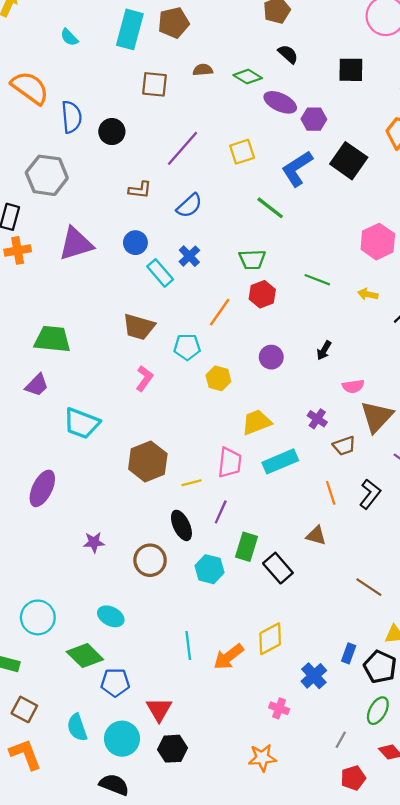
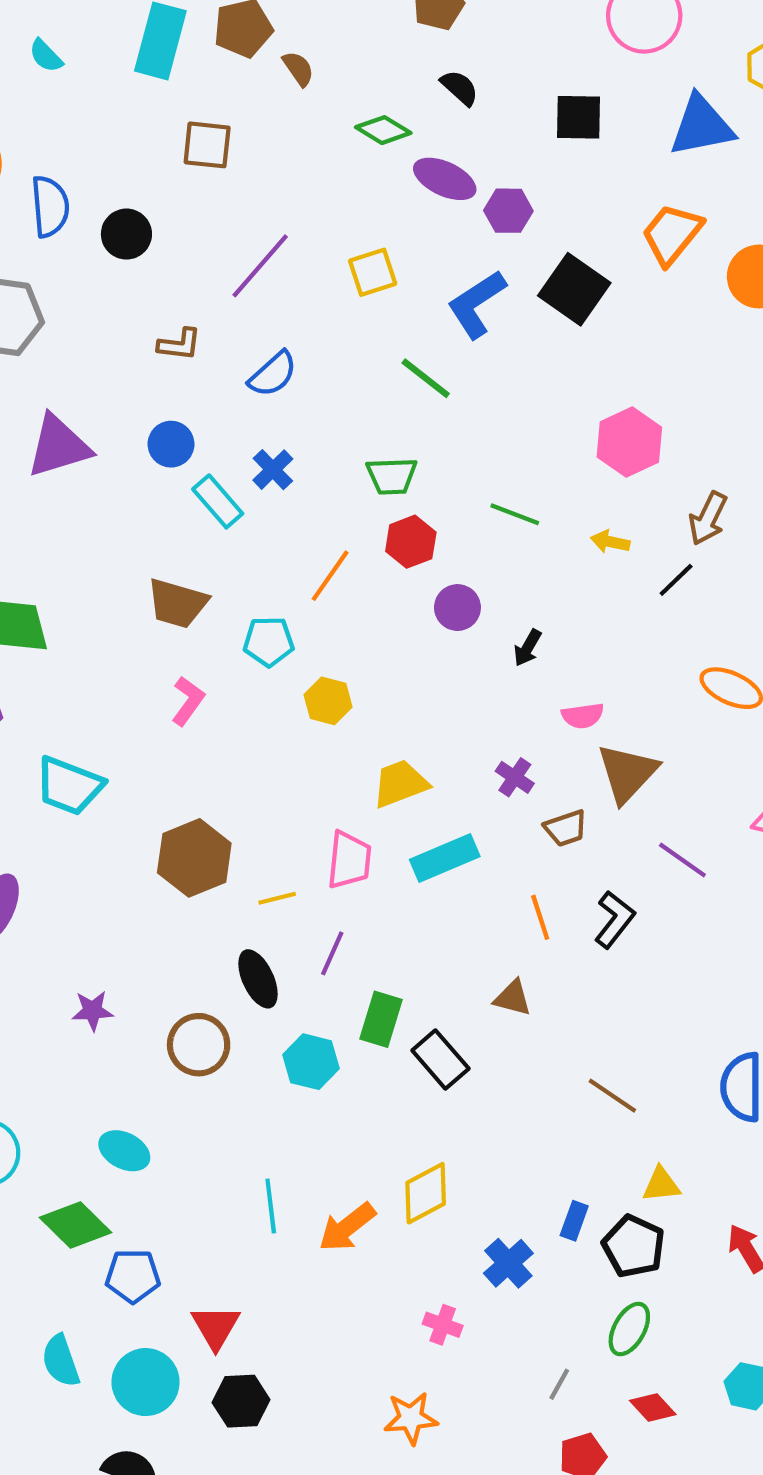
brown semicircle: (203, 70) -> (298, 69), moved, turned 60
purple circle: (271, 357) -> (457, 608), moved

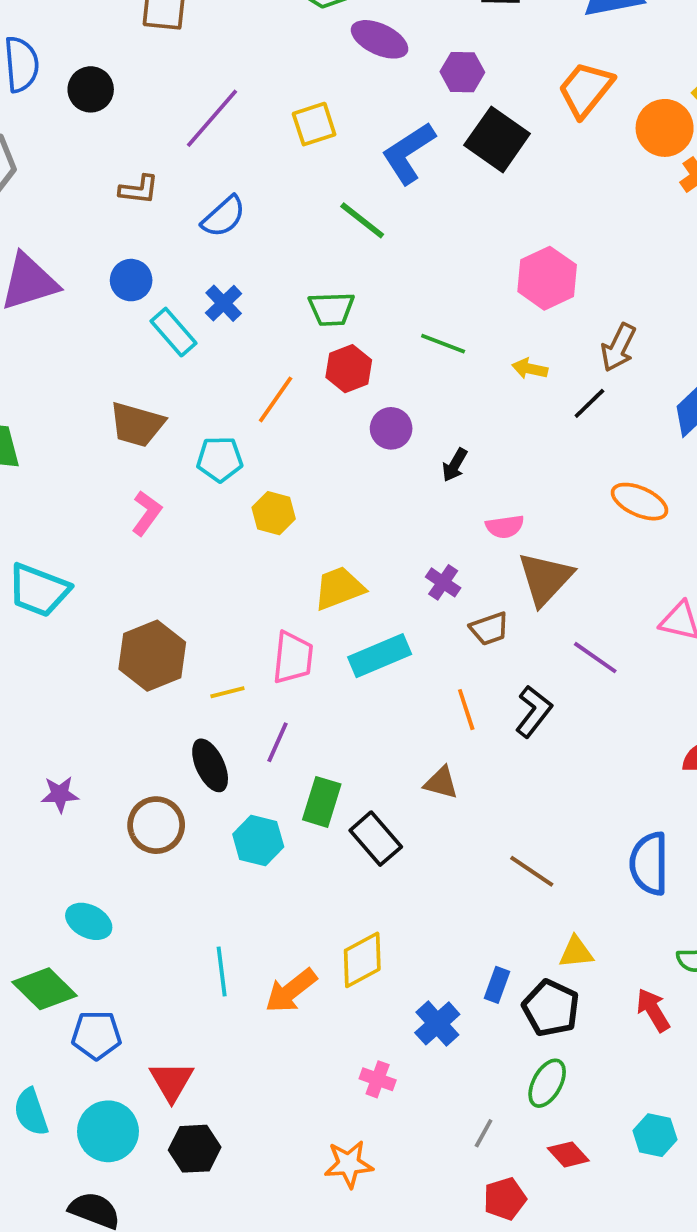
purple hexagon: (508, 211) -> (462, 72), moved

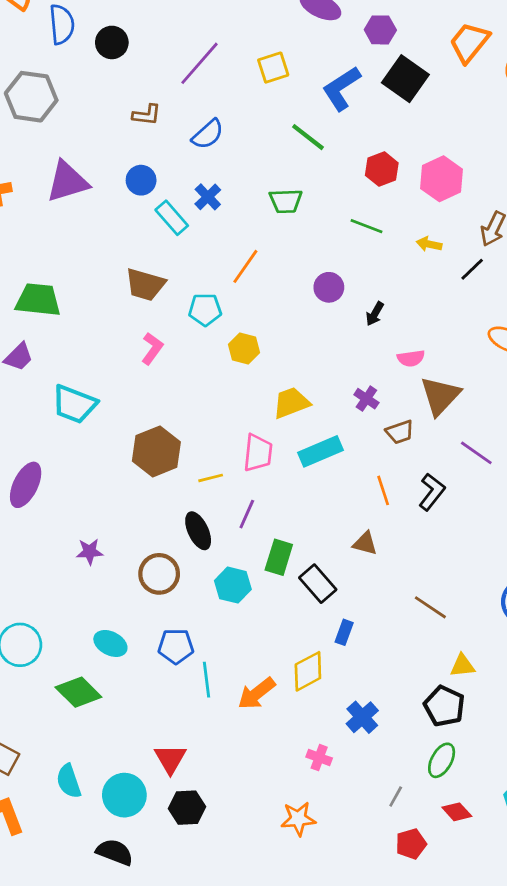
red hexagon: (349, 369) -> (382, 169), moved
blue rectangle: (497, 985) -> (344, 632), moved
blue pentagon: (96, 1035) -> (176, 646), moved

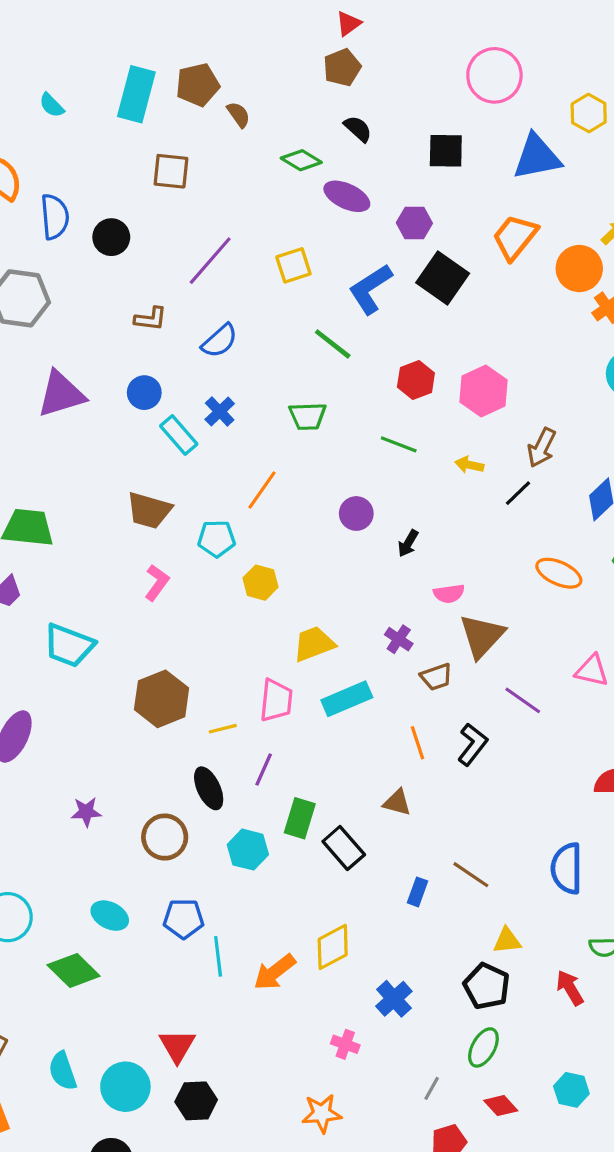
blue rectangle: (344, 632) -> (418, 892), moved

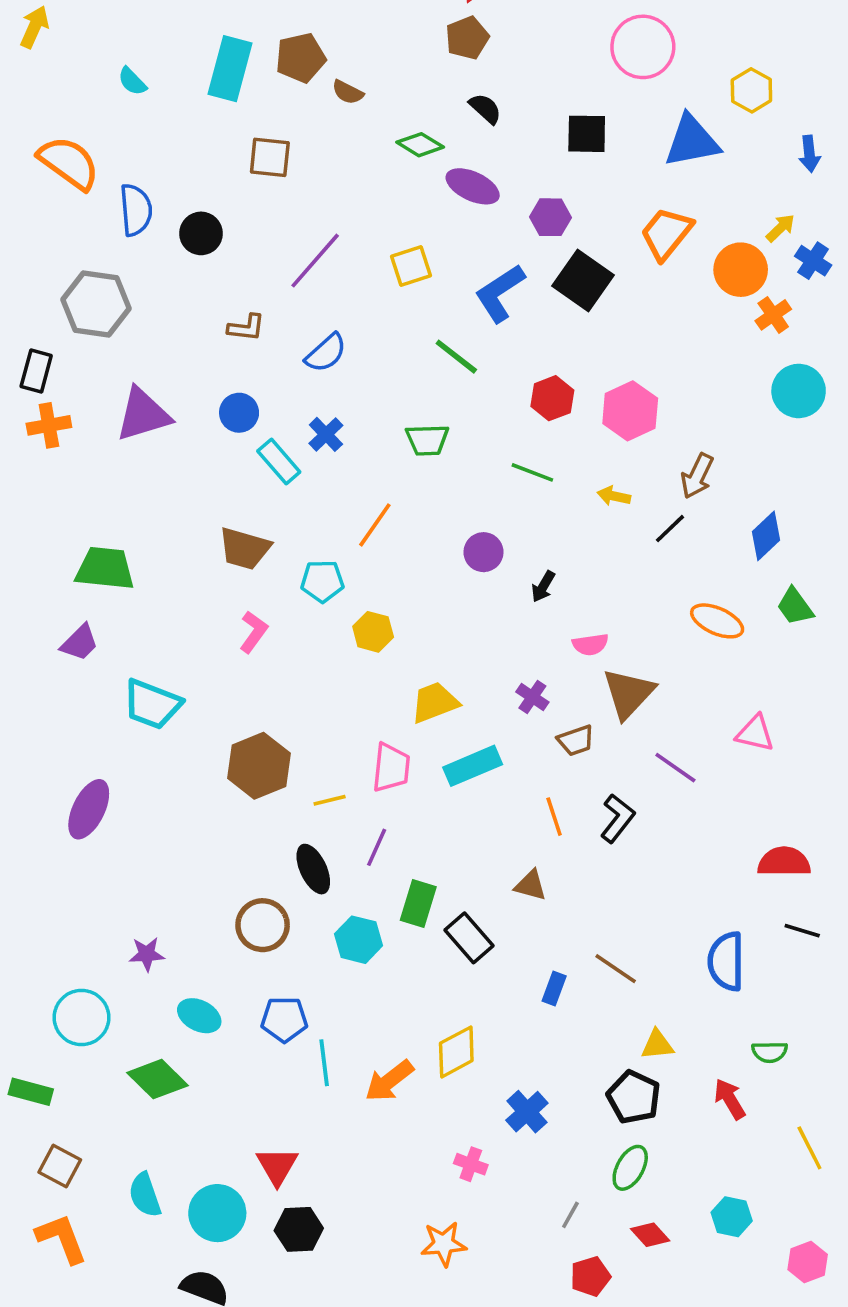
brown semicircle: (238, 115) -> (348, 92), turned 152
purple star: (86, 812) -> (147, 954), moved

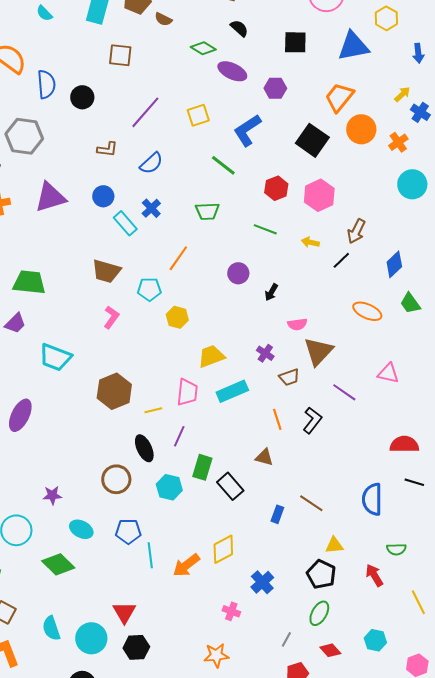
orange circle: (741, 270) -> (361, 129), moved
black square: (583, 281) -> (312, 140), moved

